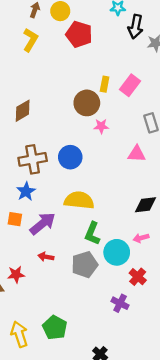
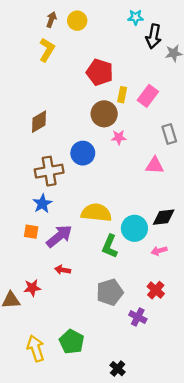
red pentagon: (79, 34) -> (100, 72), moved
blue circle: (70, 157) -> (83, 153), moved
cyan circle: (117, 252) -> (134, 228), moved
gray pentagon: (85, 264) -> (110, 292), moved

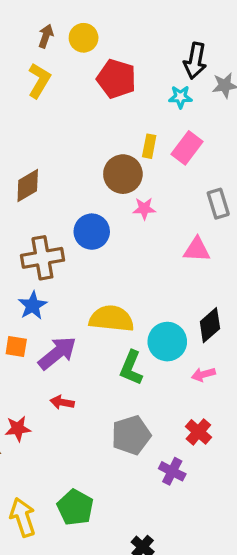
cyan star: (136, 17) -> (180, 97), moved
red pentagon: (100, 72) -> (116, 79), moved
black diamond: (164, 217) -> (210, 325), turned -35

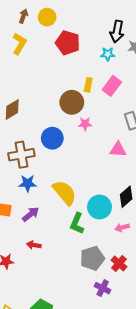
blue star: (33, 305) -> (28, 183), moved, turned 30
yellow semicircle: (111, 319) -> (65, 193), turned 44
purple arrow: (57, 353) -> (31, 214), size x0.7
gray pentagon: (131, 435) -> (92, 258), moved

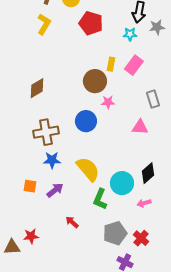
blue circle: (52, 138) -> (86, 121), moved
red arrow: (34, 245) -> (72, 222), moved, turned 32

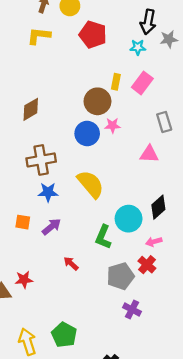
yellow L-shape: (44, 24) -> (39, 36), turned -115
blue circle: (86, 121) -> (87, 134), moved
yellow semicircle: (88, 169) -> (91, 184), moved
red cross: (141, 238) -> (147, 265), moved

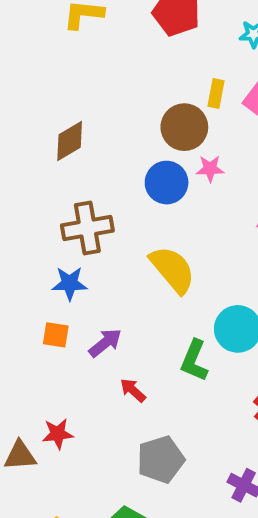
blue star: (48, 192) -> (70, 283), moved
red arrow: (71, 263) -> (133, 390), moved
gray pentagon: (120, 276) -> (161, 459), moved

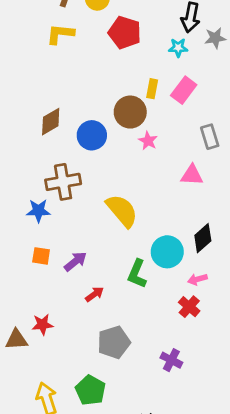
pink star: (210, 169) -> (148, 141), turned 30
blue circle: (167, 183) -> (92, 135), moved
blue star: (70, 283) -> (38, 211), moved
red arrow: (133, 390) -> (95, 294), turned 102

